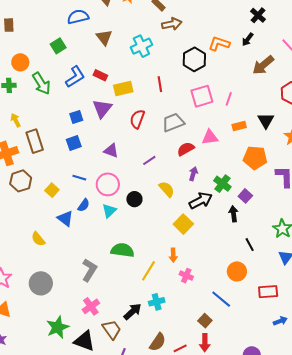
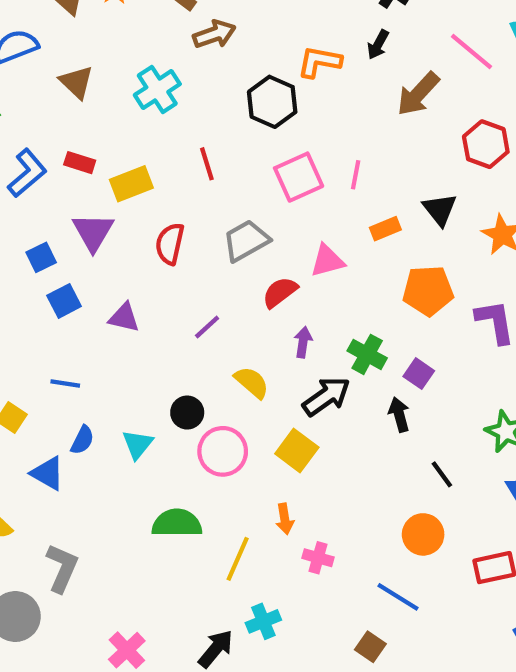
blue square: (74, 143) -> (64, 301), moved
pink circle: (108, 184) -> (223, 451), moved
gray L-shape: (89, 270) -> (62, 568), moved

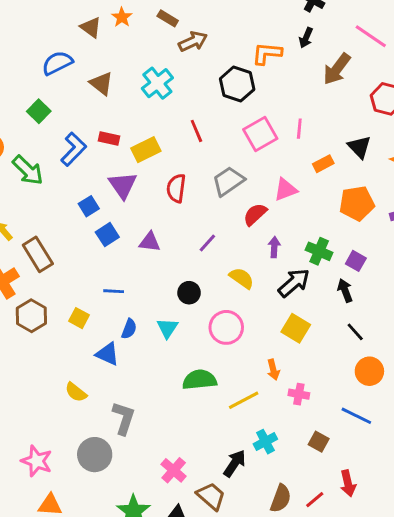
black circle: (187, 413) -> (189, 293), moved
yellow square: (297, 451) -> (296, 328), moved
black line: (442, 474) -> (355, 332), moved
yellow line: (238, 559) -> (244, 400), turned 44
brown square: (370, 647) -> (319, 442), moved

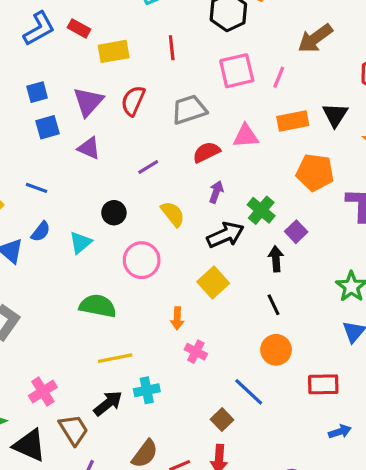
brown arrow: (337, 69) -> (315, 38), moved
orange rectangle: (323, 164) -> (293, 121), size x1.4
purple triangle: (123, 185) -> (88, 102), moved
yellow line: (244, 400) -> (115, 358), moved
brown square: (319, 442) -> (222, 420), moved

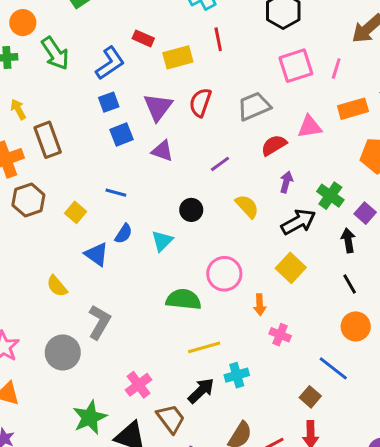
blue L-shape: (39, 29) -> (110, 63), moved
red line: (172, 48) -> (218, 39), moved
pink circle: (142, 260) -> (224, 274), moved

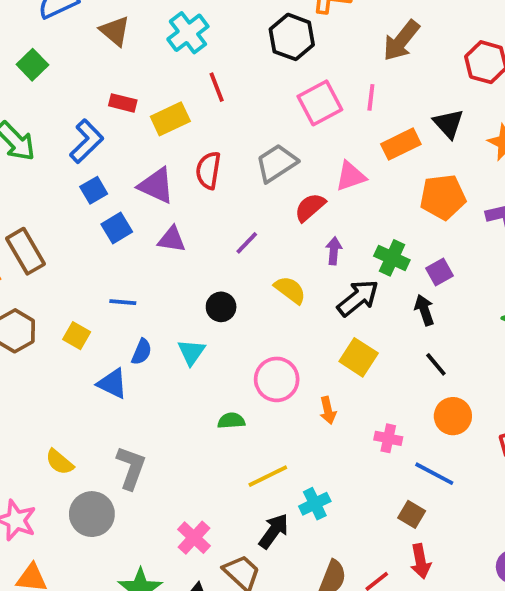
purple triangle: (158, 107) -> (156, 185), turned -32
purple square: (365, 213) -> (439, 272), turned 30
yellow semicircle: (57, 286) -> (60, 462), moved
green semicircle: (184, 299) -> (231, 421), size x0.6
pink cross: (280, 335) -> (388, 438), moved

